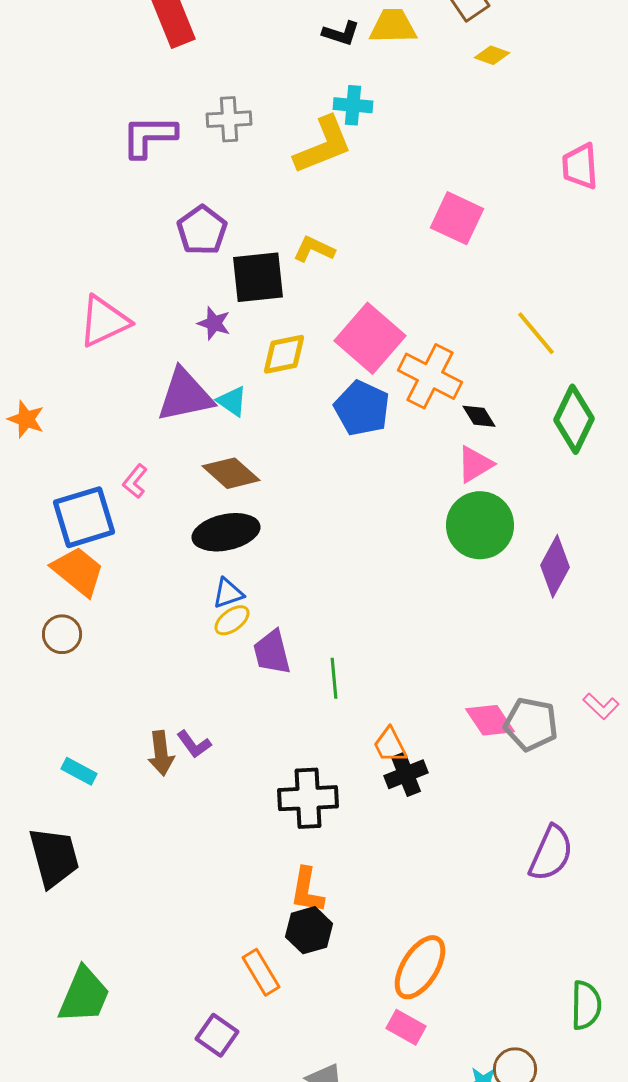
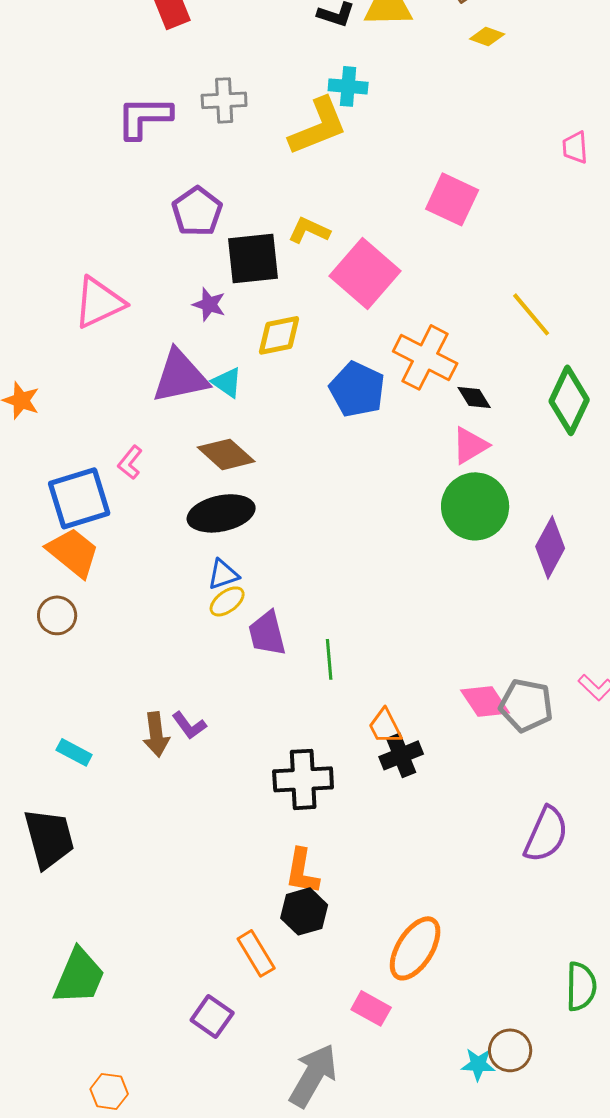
pink trapezoid: (580, 166) -> (575, 147), size x0.7
pink square: (370, 338) -> (365, 273), moved
pink rectangle: (406, 1027) -> (371, 1008), moved

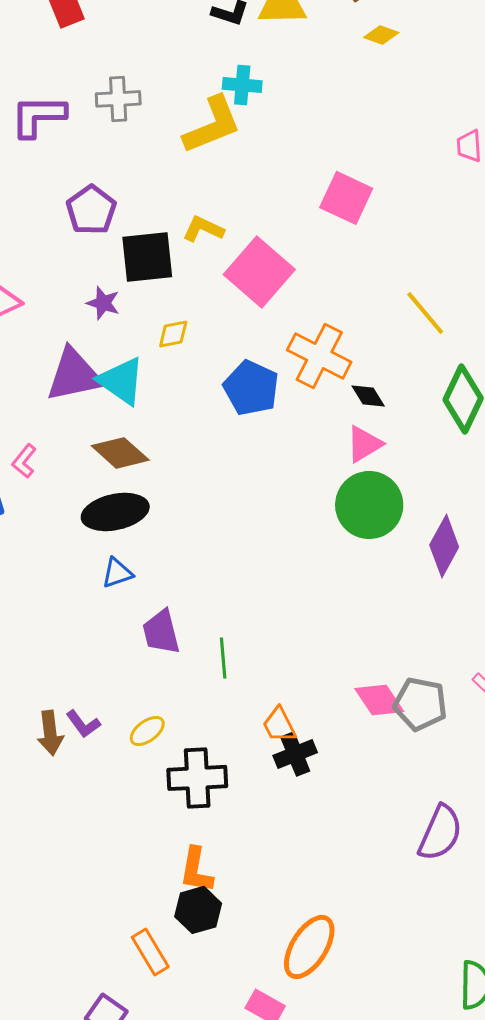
yellow diamond: (279, 335) -> (173, 334), size x0.7
cyan triangle: (227, 382) -> (121, 381), size x1.6
yellow ellipse: (227, 601) -> (147, 731), moved

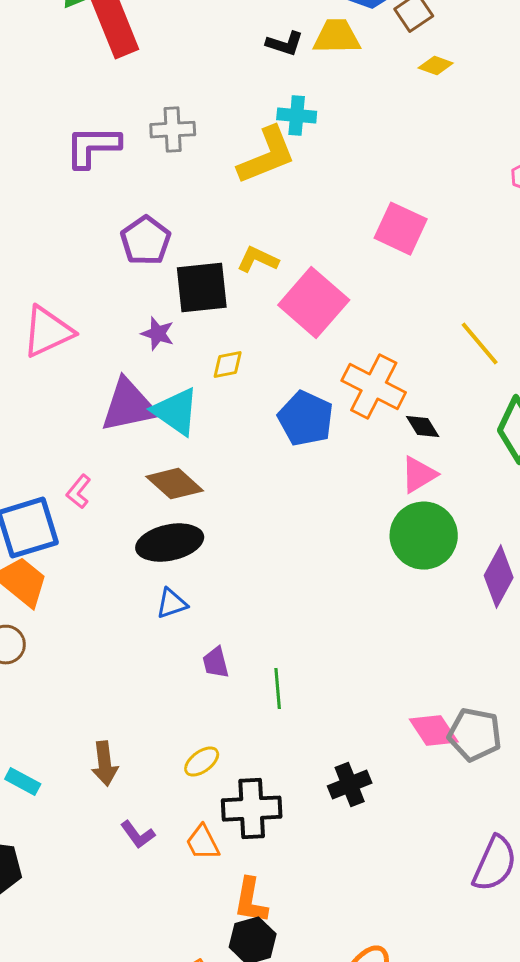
purple trapezoid: (161, 632) -> (216, 663), size x0.7
purple L-shape: (83, 724) -> (138, 835), moved
orange trapezoid: (279, 725) -> (203, 843), moved

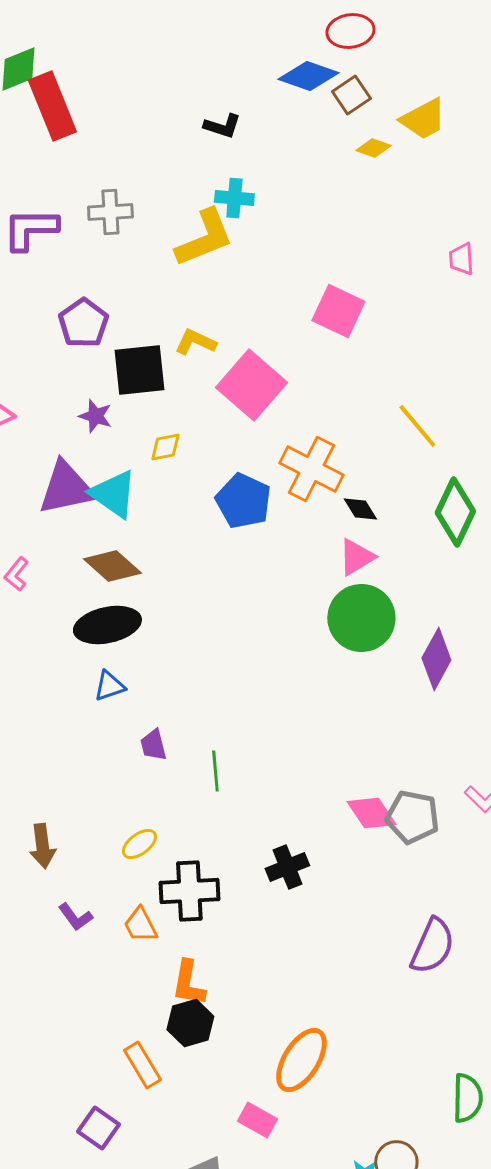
yellow trapezoid: (337, 37) -> (423, 119), moved, turned 153

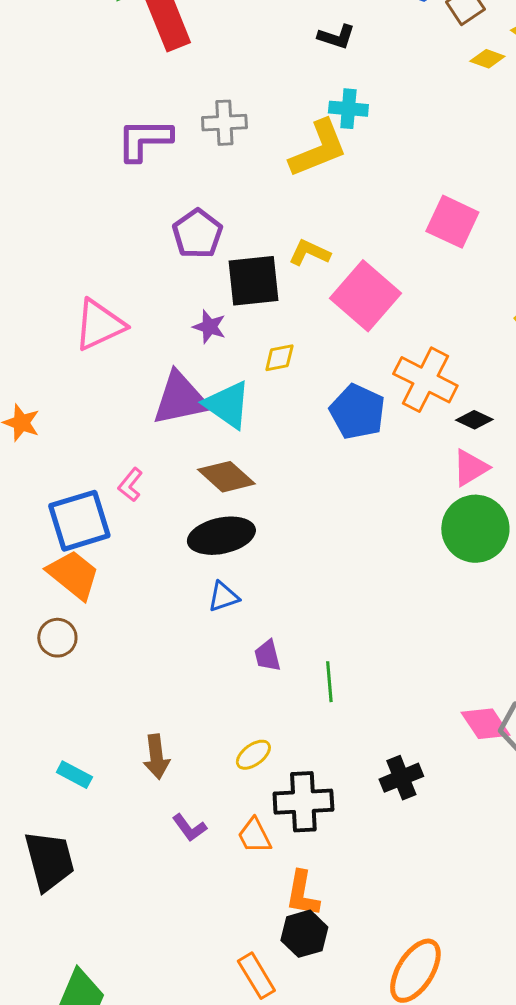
black diamond: (360, 509) -> (474, 420), turned -33

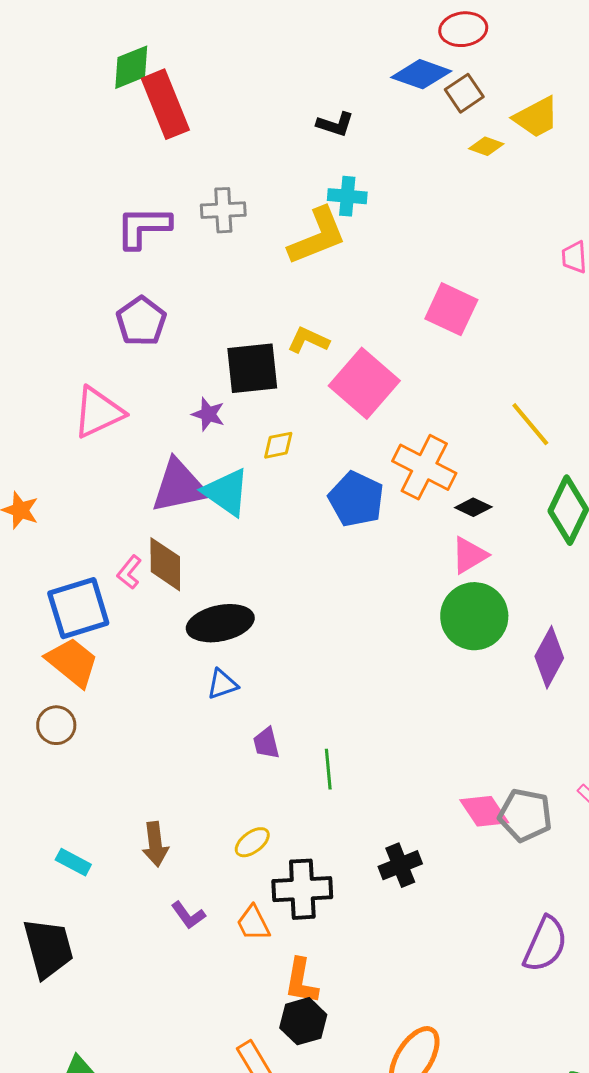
purple pentagon: (197, 234) -> (141, 321), moved
brown diamond: (226, 477) -> (165, 564), moved, turned 48

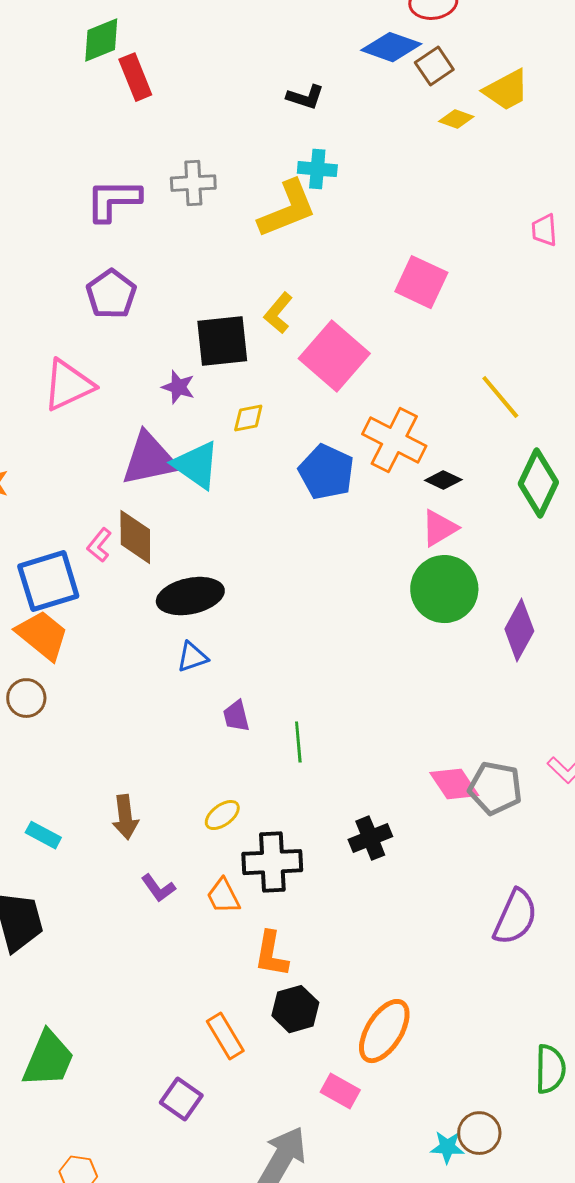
red rectangle: (165, 104) -> (135, 77), size x0.7
yellow L-shape: (308, 340) -> (278, 313), turned -75
black hexagon: (303, 1021) -> (295, 1009), moved

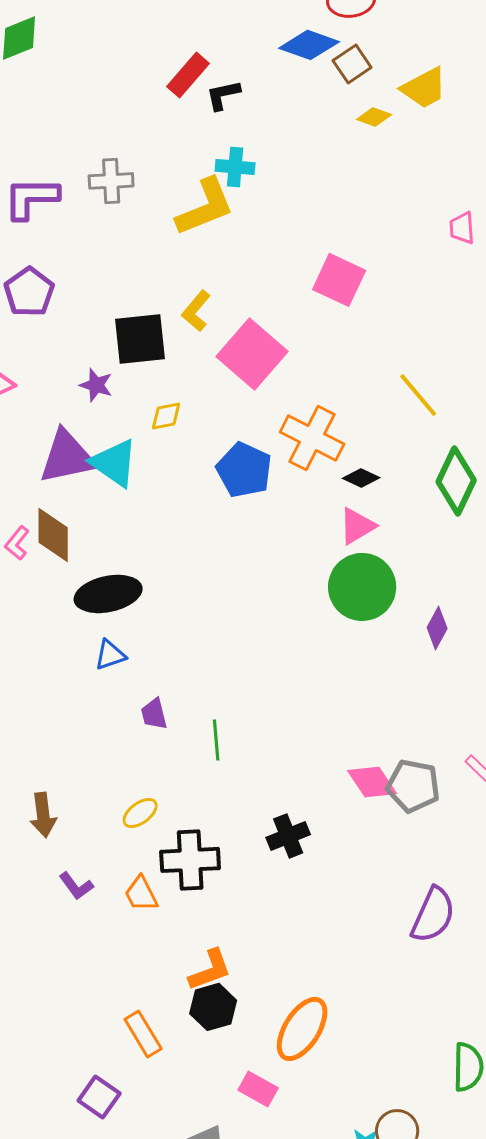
red rectangle: (135, 77) -> (188, 75), moved, turned 63
black L-shape: (305, 97) -> (223, 95), turned 150
purple diamond: (519, 630) -> (437, 628), size x0.7
orange L-shape: (271, 954) -> (210, 970), moved, turned -120

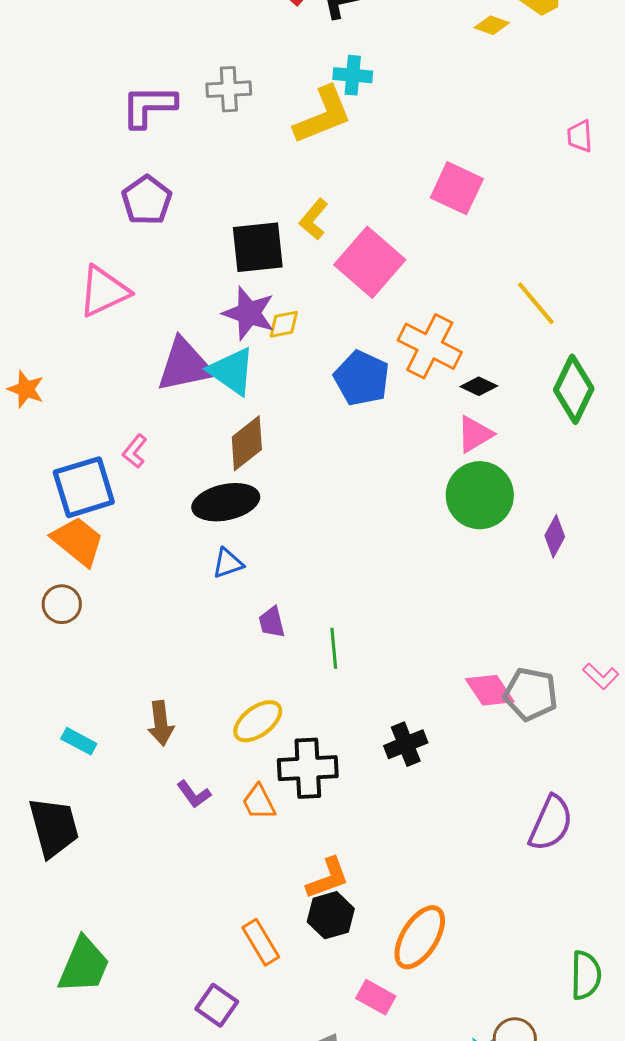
purple star: (96, 385) -> (249, 313), moved, size x1.6
brown diamond: (53, 535) -> (247, 443), moved, turned 52
yellow ellipse: (140, 813) -> (258, 721), size x1.4

